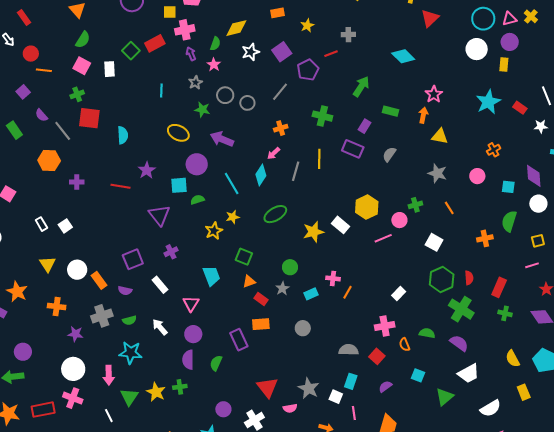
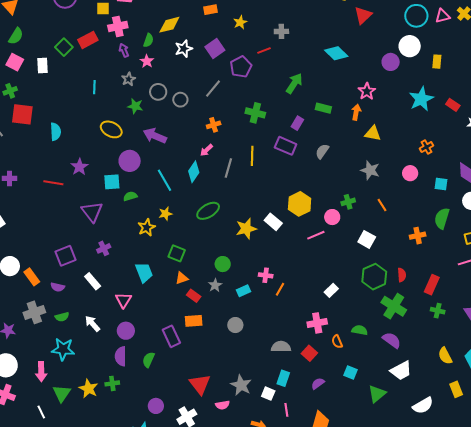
purple circle: (510, 42) -> (391, 62), moved

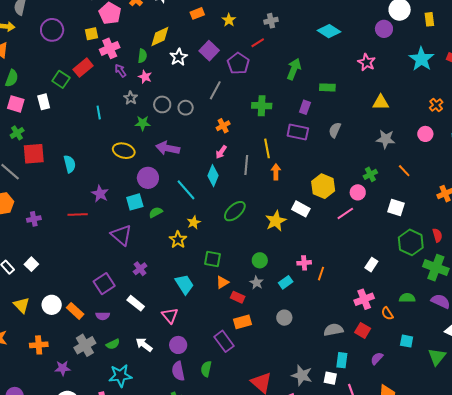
orange arrow: (356, 112) -> (276, 172), moved

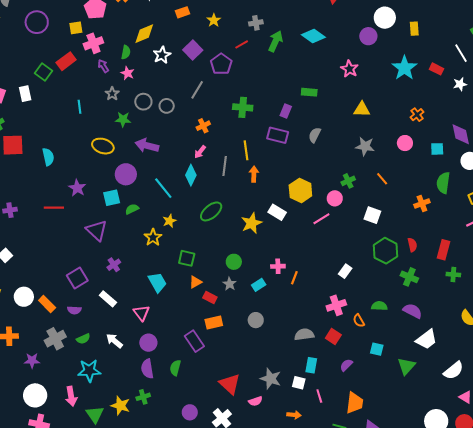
green arrow: (294, 69) -> (276, 41), moved
green cross: (436, 268) -> (409, 277), size x0.7

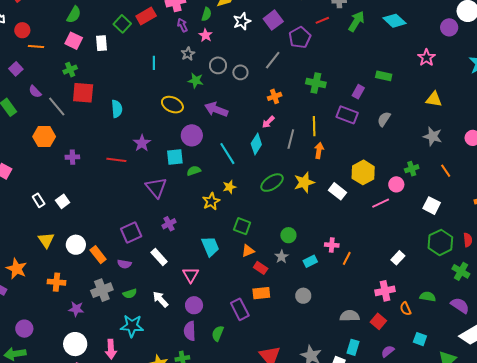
yellow star: (252, 223) -> (304, 182), moved

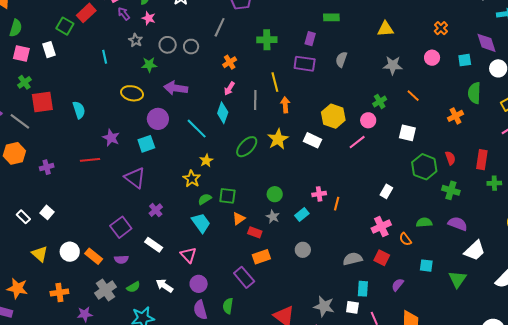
green semicircle: (194, 171) -> (205, 199), moved

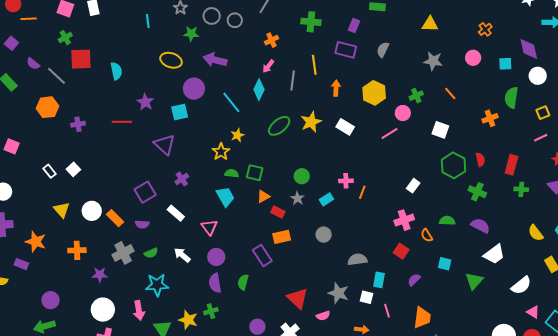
orange arrow: (285, 105) -> (336, 88), moved
yellow hexagon: (333, 116) -> (374, 93), moved
green semicircle: (205, 199) -> (232, 173), turned 32
gray semicircle: (353, 259) -> (357, 260), moved

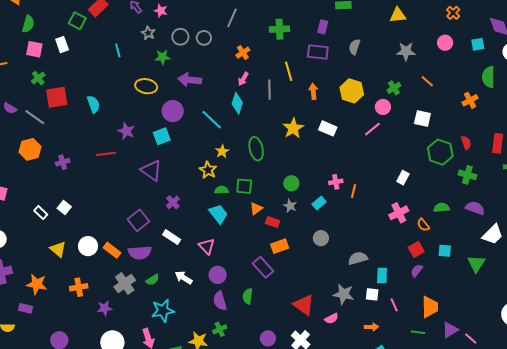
green ellipse: (279, 126) -> (256, 149), moved, turned -55
purple semicircle: (142, 224) -> (140, 253), size x1.6
red square: (401, 251) -> (416, 249), moved, turned 35

